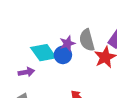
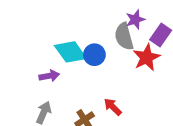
purple star: (67, 43) -> (135, 19), moved

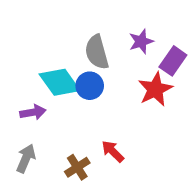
gray semicircle: (124, 36) -> (97, 52), moved

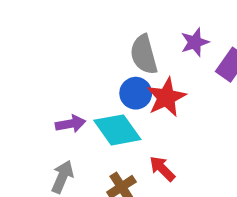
cyan diamond: (60, 82) -> (117, 130), moved
red star: (155, 89) -> (166, 97), moved

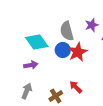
cyan diamond: (117, 130) -> (37, 42), moved

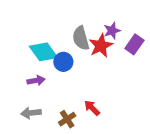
blue circle: (63, 50) -> (63, 62), moved
red star: (78, 52) -> (101, 46), moved
gray arrow: (27, 91) -> (31, 113), turned -119

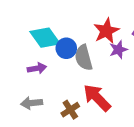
purple star: (112, 31) -> (118, 50), moved
gray semicircle: (81, 38) -> (84, 58), moved
red arrow: (92, 108) -> (97, 98), size x1.6

